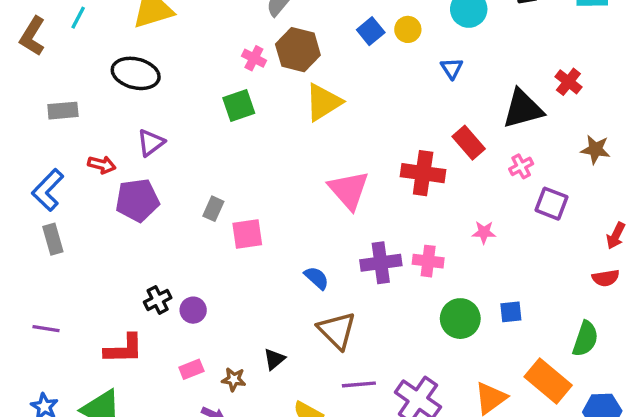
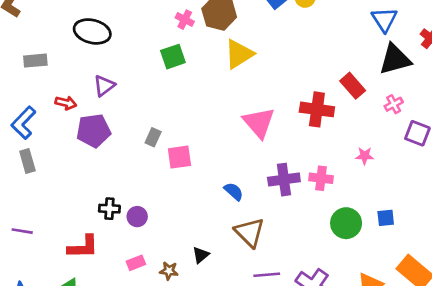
blue triangle: (452, 68) -> (384, 20), moved, size x1.5
black cross: (158, 300) -> (109, 209), turned 30

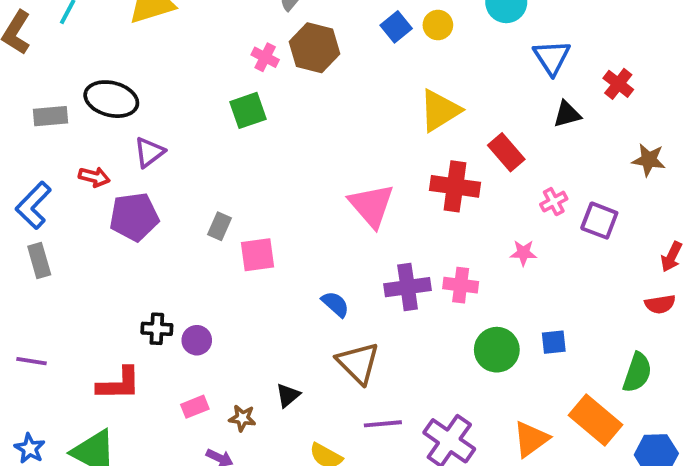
black ellipse: (92, 31) -> (111, 99), moved
yellow triangle: (239, 54) -> (440, 110), moved
black triangle: (395, 59) -> (567, 114), size x0.6
pink cross: (394, 104) -> (554, 202), moved

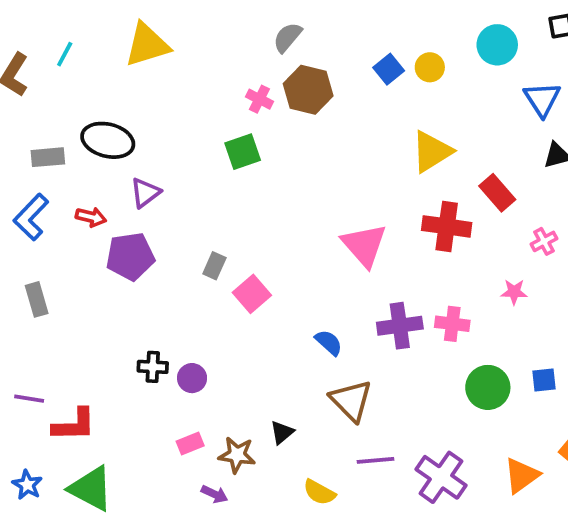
blue L-shape: (33, 205) -> (31, 217), moved
pink square: (258, 255) -> (252, 294), turned -33
red L-shape: (119, 384) -> (74, 425), moved
brown star: (242, 418) -> (237, 455), size x1.4

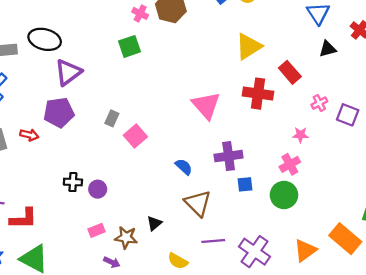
purple triangle: (145, 193) -> (68, 72), size x1.4
red arrow: (91, 217) -> (29, 135), moved
pink cross: (452, 324) -> (290, 164), moved, turned -36
blue square: (544, 380) -> (245, 184), moved

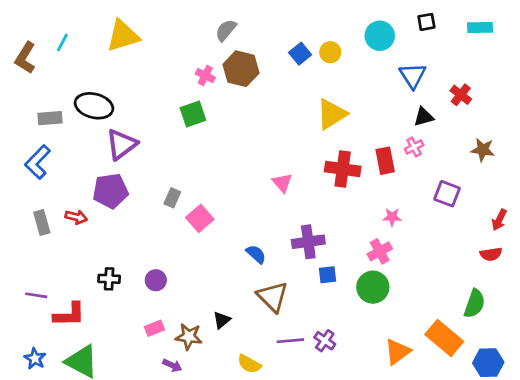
red rectangle: (290, 72) -> (385, 161), moved, turned 30
pink cross: (319, 103) -> (414, 147), moved
pink triangle: (206, 105) -> (282, 183), size x0.6
black cross: (73, 182) -> (109, 279), moved
purple cross: (254, 252) -> (325, 341), moved, size x0.6

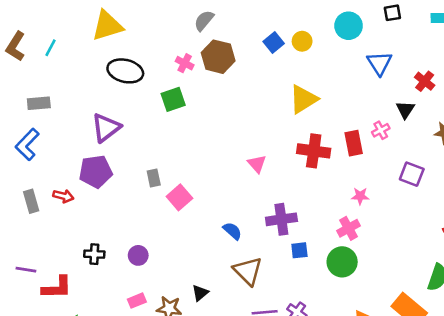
cyan line: (62, 43) -> (50, 48), moved
black ellipse: (94, 106) -> (125, 71), moved
black triangle: (424, 117) -> (405, 110), moved, turned -42
gray rectangle: (172, 198) -> (154, 178), turned -36

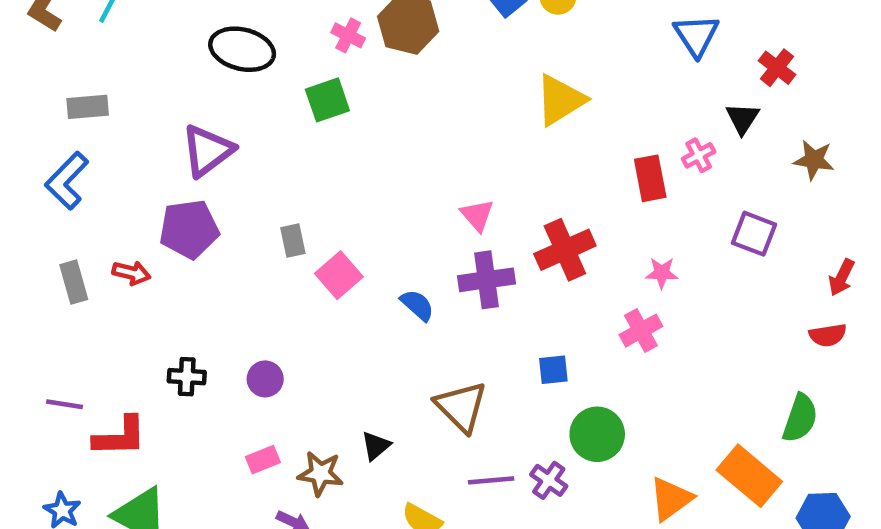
red cross: (314, 151) -> (565, 250), moved, turned -32
purple cross: (281, 219) -> (486, 280), moved
blue semicircle: (232, 231) -> (417, 305), moved
green circle: (342, 262) -> (597, 434), moved

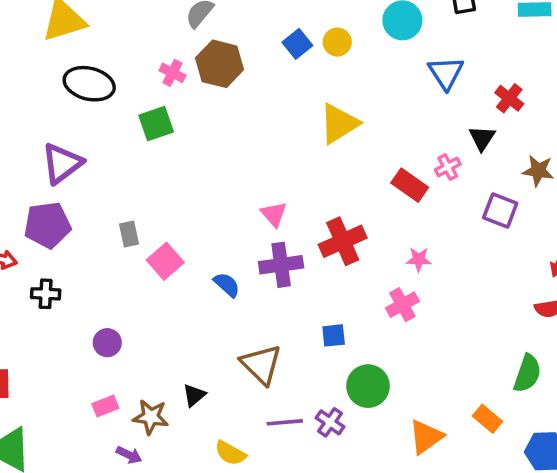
red rectangle: (650, 178) -> (410, 185), turned -44
purple square: (754, 234) -> (500, 210), moved
black cross: (187, 377) -> (46, 294), moved
orange rectangle: (749, 476) -> (488, 419), size x0.6

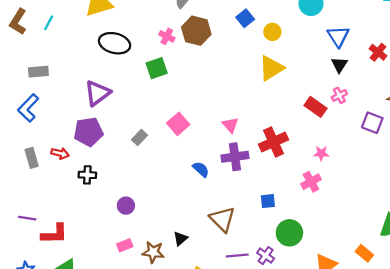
yellow circle: (337, 42) -> (272, 32), moved
black triangle: (482, 138) -> (339, 65), moved
gray rectangle: (129, 234) -> (140, 137), turned 56
pink square: (165, 261) -> (178, 124), moved

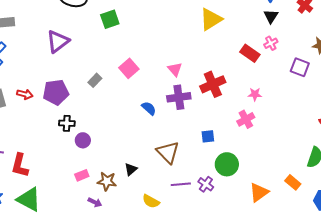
purple pentagon: (88, 132) -> (56, 92), moved
black cross: (87, 175) -> (67, 123), moved
red L-shape: (54, 234) -> (20, 165), turned 105

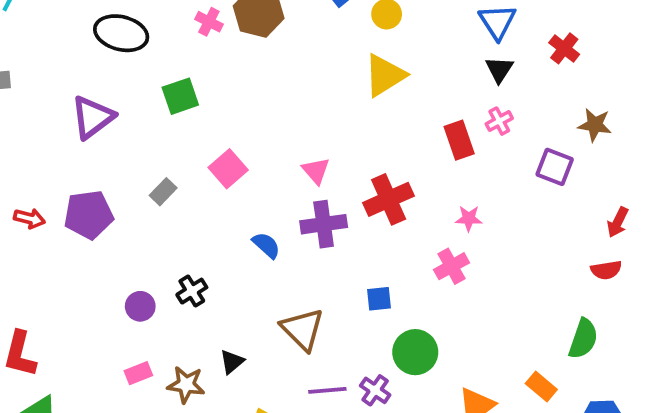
green square: (110, 19) -> (180, 96), moved
red rectangle: (250, 53) -> (459, 140), turned 36
black cross: (67, 123) -> (192, 291), moved, turned -35

